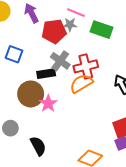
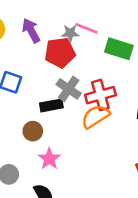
gray star: (70, 25) -> (70, 33), moved
brown circle: (31, 94) -> (33, 131), size x0.6
pink star: (48, 103) -> (49, 159), moved

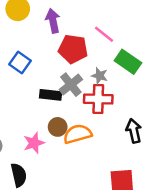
gray star: (70, 33) -> (100, 76), moved
orange semicircle: (95, 116) -> (78, 134), moved
brown circle: (33, 131) -> (58, 127), moved

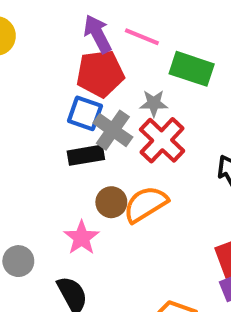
purple arrow: (53, 21) -> (98, 34), moved
blue square: (20, 62) -> (85, 113), moved
red cross: (98, 99) -> (162, 140), turned -32

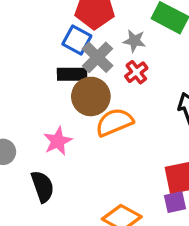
red cross: (162, 140) -> (136, 72), size x0.6
brown circle: (111, 202) -> (91, 96), moved, size x1.5

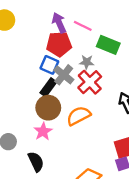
red cross: (136, 72) -> (90, 82), size x1.6
black rectangle: (72, 74) -> (48, 87), turned -48
brown circle: (91, 96) -> (48, 108), moved

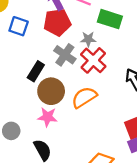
blue square: (49, 65) -> (19, 26), moved
black rectangle: (48, 87) -> (36, 71), moved
pink star: (43, 131) -> (47, 117), turned -30

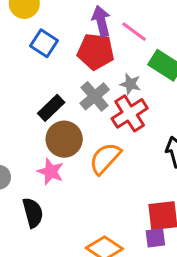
orange semicircle: (84, 97) -> (105, 158), turned -30

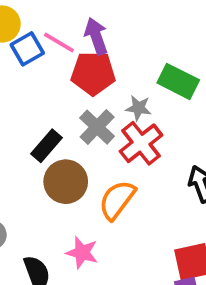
pink line: (134, 32) -> (59, 42), moved
blue square: (44, 43) -> (27, 49), moved, turned 32
pink star: (51, 172) -> (82, 253), moved

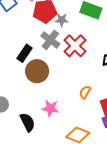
gray star: (138, 108) -> (62, 20), moved
orange semicircle: (117, 200) -> (85, 92), moved, size x0.6

